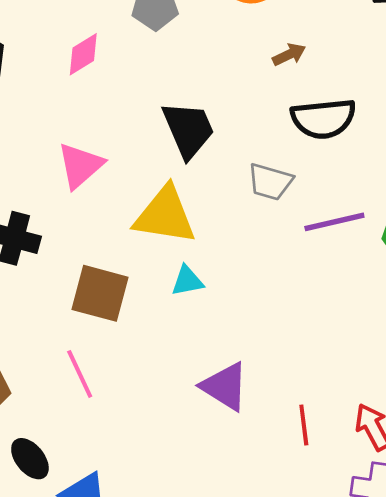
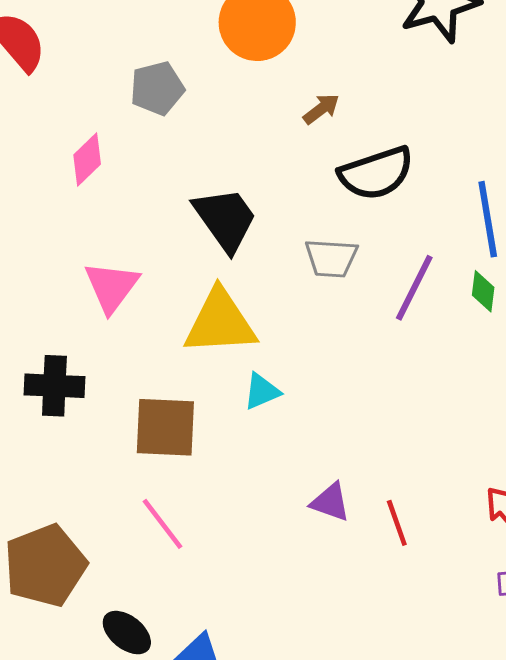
purple line: (334, 222) -> (414, 288), turned -38
purple triangle: (225, 386) -> (330, 502), size x0.7
red line: (304, 425) -> (397, 523), moved

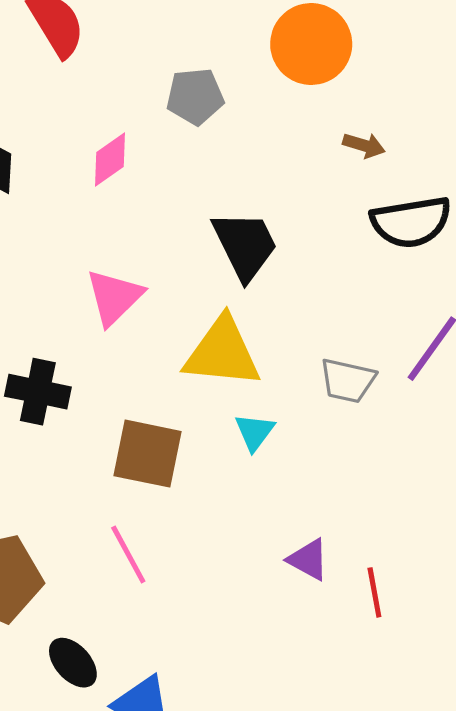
brown arrow: (321, 109) -> (364, 145), turned 45
gray trapezoid: (331, 258) -> (348, 381), moved
cyan triangle: (262, 391) -> (255, 432), turned -39

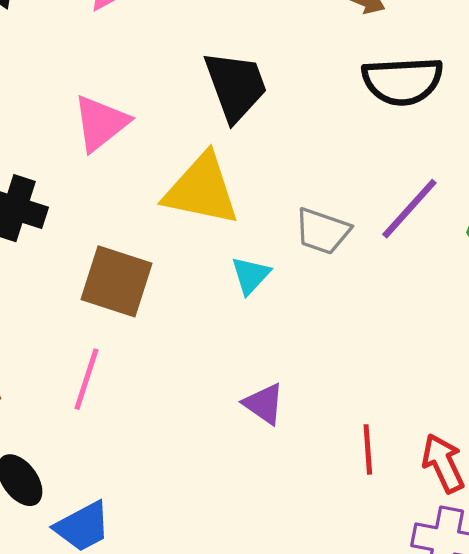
cyan triangle: (255, 432) -> (251, 275), moved
pink line: (128, 555) -> (86, 379), turned 40
red line: (374, 592) -> (368, 449), moved

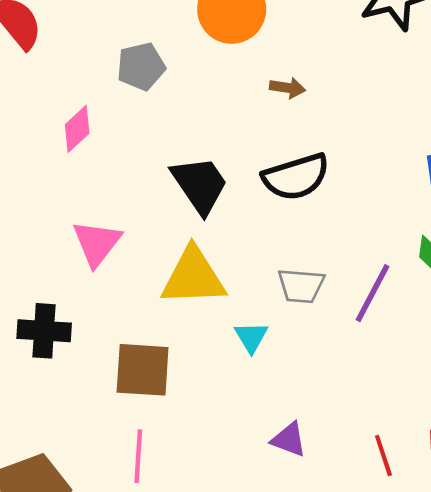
black semicircle: (402, 81) -> (296, 177), moved
purple line: (409, 209) -> (372, 293), moved

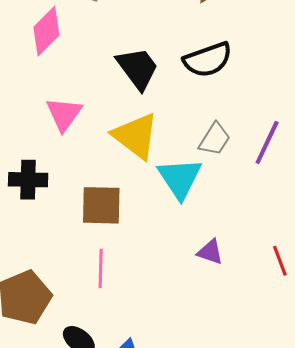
pink diamond: (77, 129) -> (46, 31), size x1.4
yellow triangle: (193, 277) -> (136, 136), turned 42
gray trapezoid: (301, 286) -> (215, 139), turned -60
cyan triangle: (251, 337) -> (180, 178), size x1.8

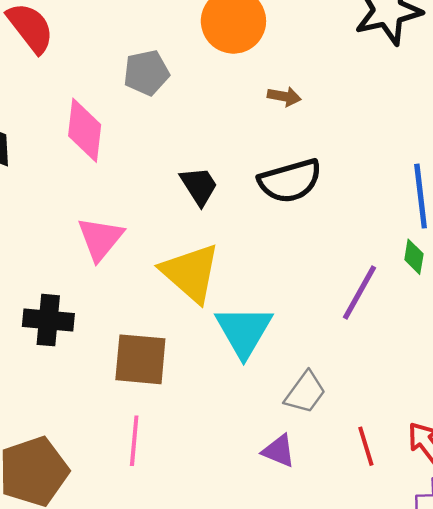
pink diamond: (46, 31) -> (85, 130), turned -42
black trapezoid: (138, 68) -> (199, 186), size x0.7
gray trapezoid: (215, 139) -> (305, 392), moved
purple triangle: (210, 252) -> (279, 451), moved

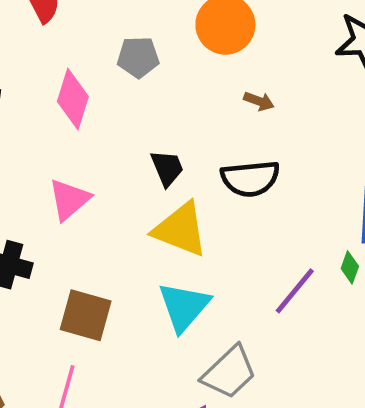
yellow triangle: (191, 273) -> (180, 229), moved, turned -30
gray trapezoid: (305, 392) -> (229, 372), size x1.4

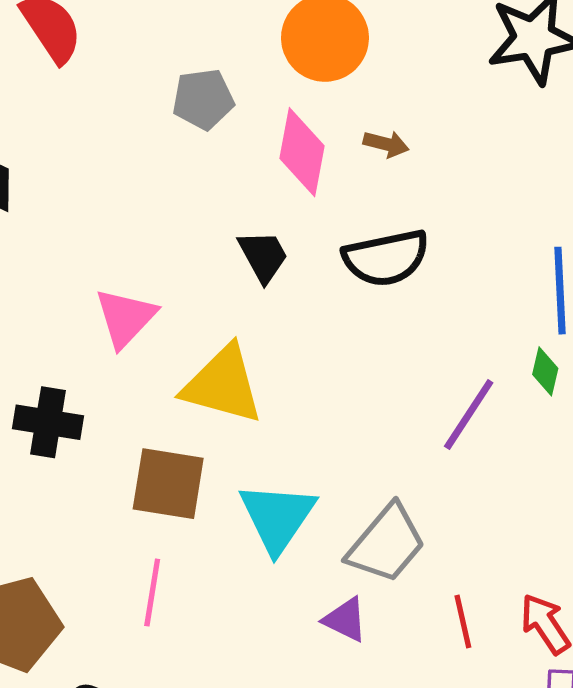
pink diamond: (73, 99) -> (302, 152), moved
yellow triangle: (180, 229) -> (223, 385), moved
cyan triangle: (184, 307) -> (277, 517), moved

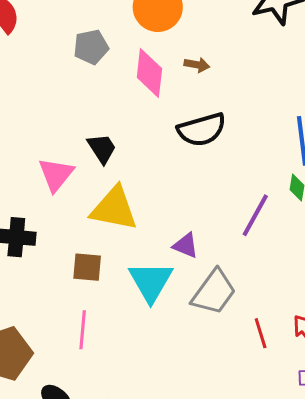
black trapezoid: (263, 256) -> (102, 148), moved
brown square: (168, 484) -> (87, 267), size x0.7
purple triangle: (345, 620) -> (186, 245), moved

